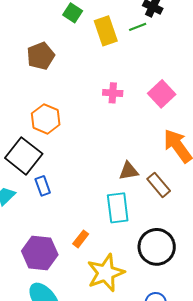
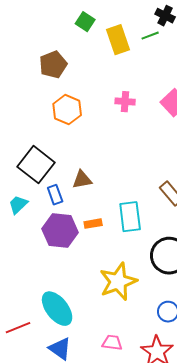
orange hexagon: (46, 119) -> (67, 110), moved
brown triangle: (129, 171) -> (82, 180), moved
orange rectangle: (81, 239) -> (93, 224), moved, turned 42
purple hexagon: (40, 253) -> (60, 231), moved

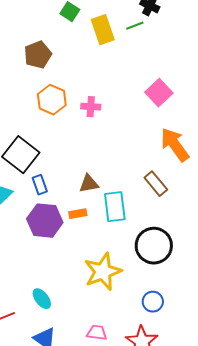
pink cross: (125, 102) -> (91, 107), moved
brown triangle: (82, 180) -> (89, 184), moved
cyan ellipse: (57, 309) -> (42, 299), size x0.6

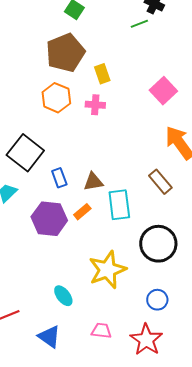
yellow rectangle: (103, 30) -> (102, 74), moved, size x0.7
brown pentagon: (38, 55) -> (65, 53), moved, size x1.4
blue rectangle: (40, 185) -> (59, 178), moved
orange rectangle: (78, 214) -> (82, 212), turned -30
cyan ellipse: (42, 299) -> (63, 296), moved

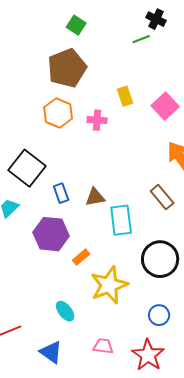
yellow rectangle: (102, 74) -> (125, 96), moved
orange rectangle: (82, 212) -> (81, 257), moved

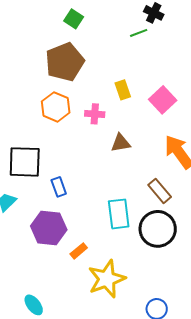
black square: (27, 168) -> (25, 162), turned -36
brown triangle: (95, 197) -> (121, 143), moved
black circle: (160, 259) -> (158, 229), moved
cyan ellipse: (65, 311) -> (34, 305), moved

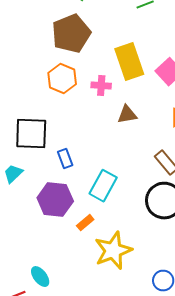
yellow rectangle: (123, 90) -> (129, 62), size x1.8
cyan rectangle: (119, 214) -> (103, 186), moved, turned 36

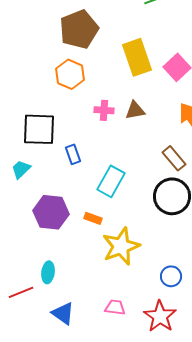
pink cross: (101, 86) -> (104, 110), moved
purple hexagon: (55, 200) -> (51, 212), moved
orange rectangle: (85, 223) -> (93, 218), turned 60
cyan ellipse: (40, 277) -> (48, 272), turned 45

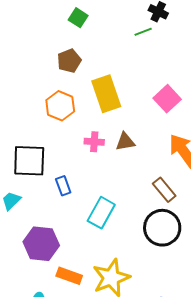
brown pentagon: (79, 29) -> (69, 61), size x0.6
yellow rectangle: (137, 57) -> (106, 94), moved
orange rectangle: (93, 218) -> (69, 276), moved, size x1.4

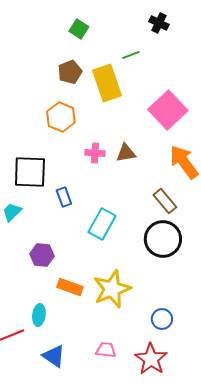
green line: (143, 32) -> (131, 55), moved
yellow rectangle: (106, 94) -> (107, 83), moved
pink square: (167, 99) -> (168, 110), size x1.4
purple hexagon: (41, 244) -> (42, 255), size x0.7

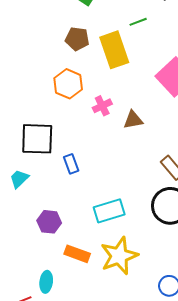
brown pentagon: (70, 72) -> (77, 39), turned 30
pink cross: (95, 153) -> (102, 106), moved, turned -30
cyan rectangle: (102, 224) -> (109, 211), moved, turned 44

